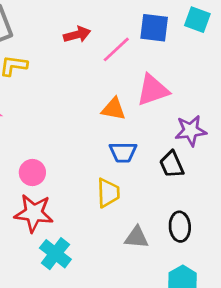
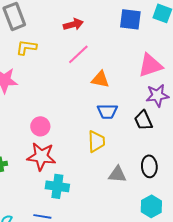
pink line: (116, 49) -> (78, 54), moved
pink triangle: (153, 90) -> (150, 65), moved
cyan cross: (55, 254) -> (57, 186), turned -30

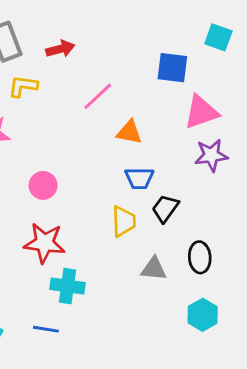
blue square: (130, 19) -> (172, 68), moved
red arrow: (73, 24) -> (60, 49), moved
black trapezoid: (143, 120) -> (165, 208), moved, turned 60
pink circle: (40, 126) -> (43, 185), moved

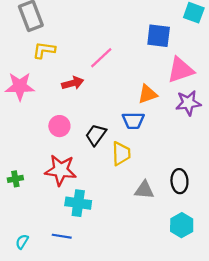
red arrow: (60, 49) -> (73, 83), moved
orange triangle: (129, 132) -> (148, 94), moved, turned -30
black trapezoid: (165, 208) -> (96, 135), moved

